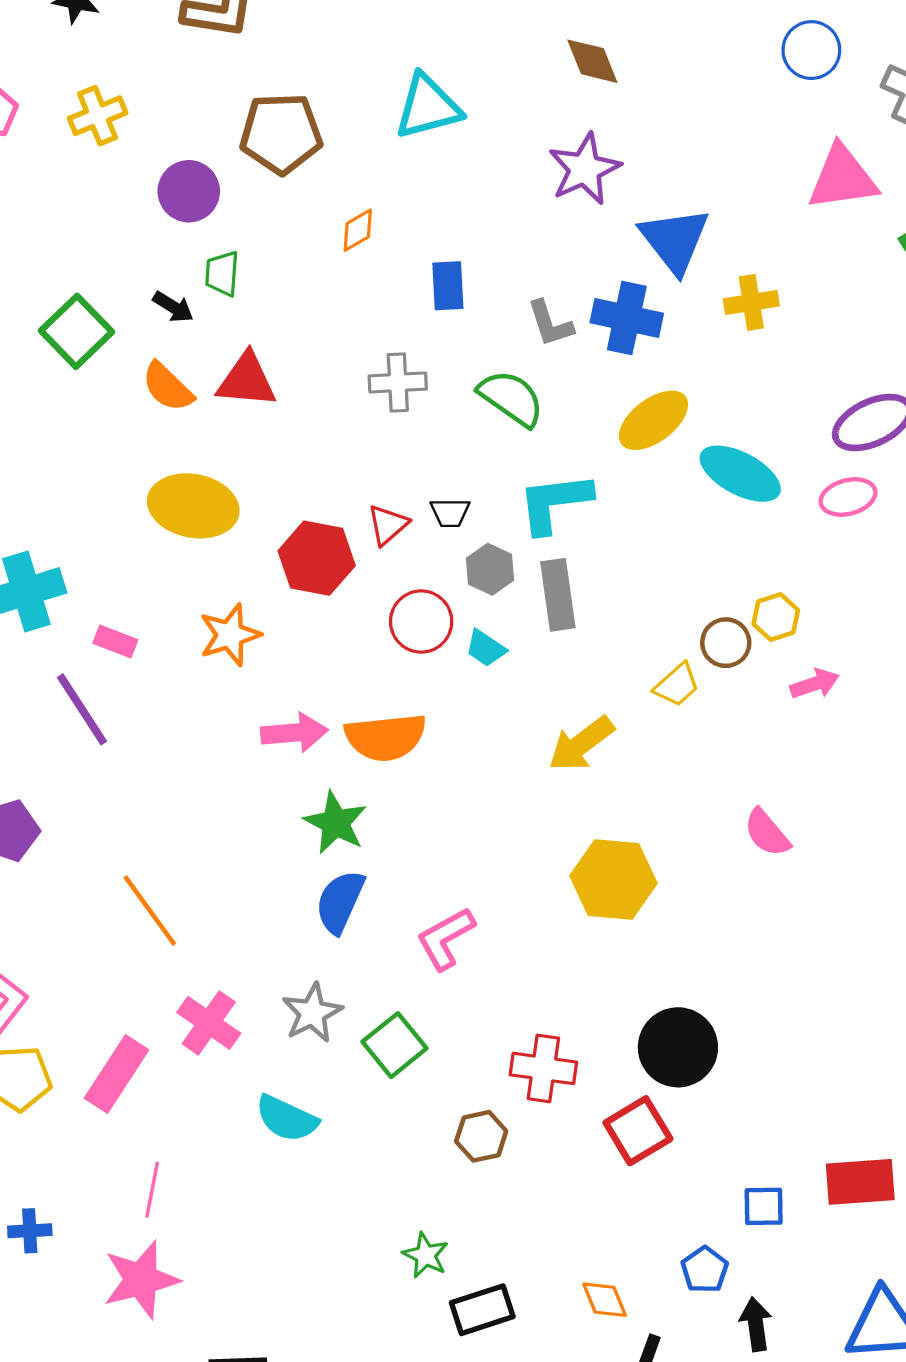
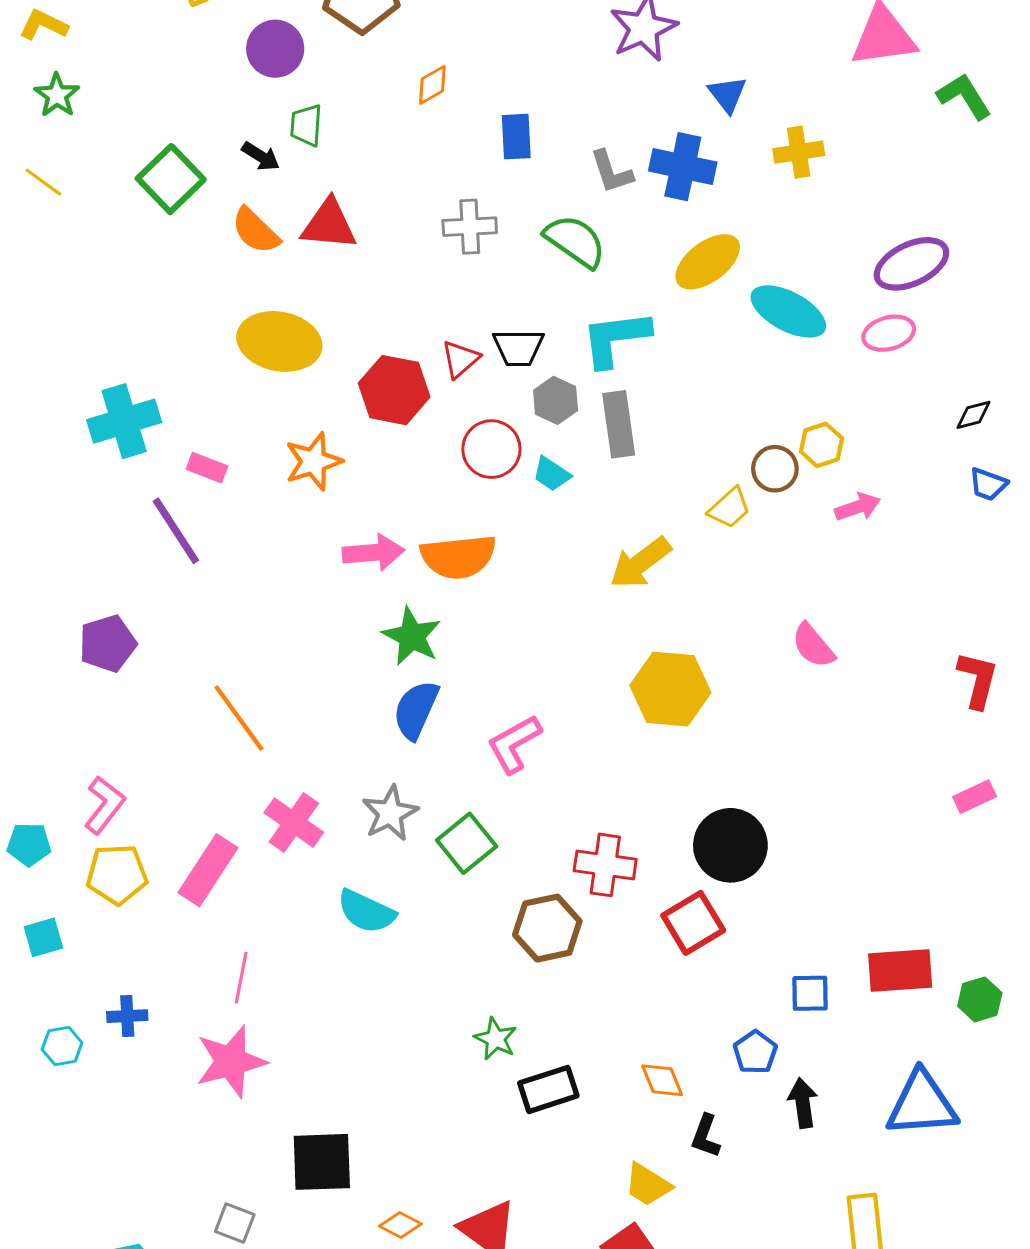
blue triangle: (675, 240) -> (727, 94), size x0.6
black trapezoid: (450, 513) -> (518, 348), size x1.4
brown hexagon: (481, 1136) -> (547, 928), size x1.4

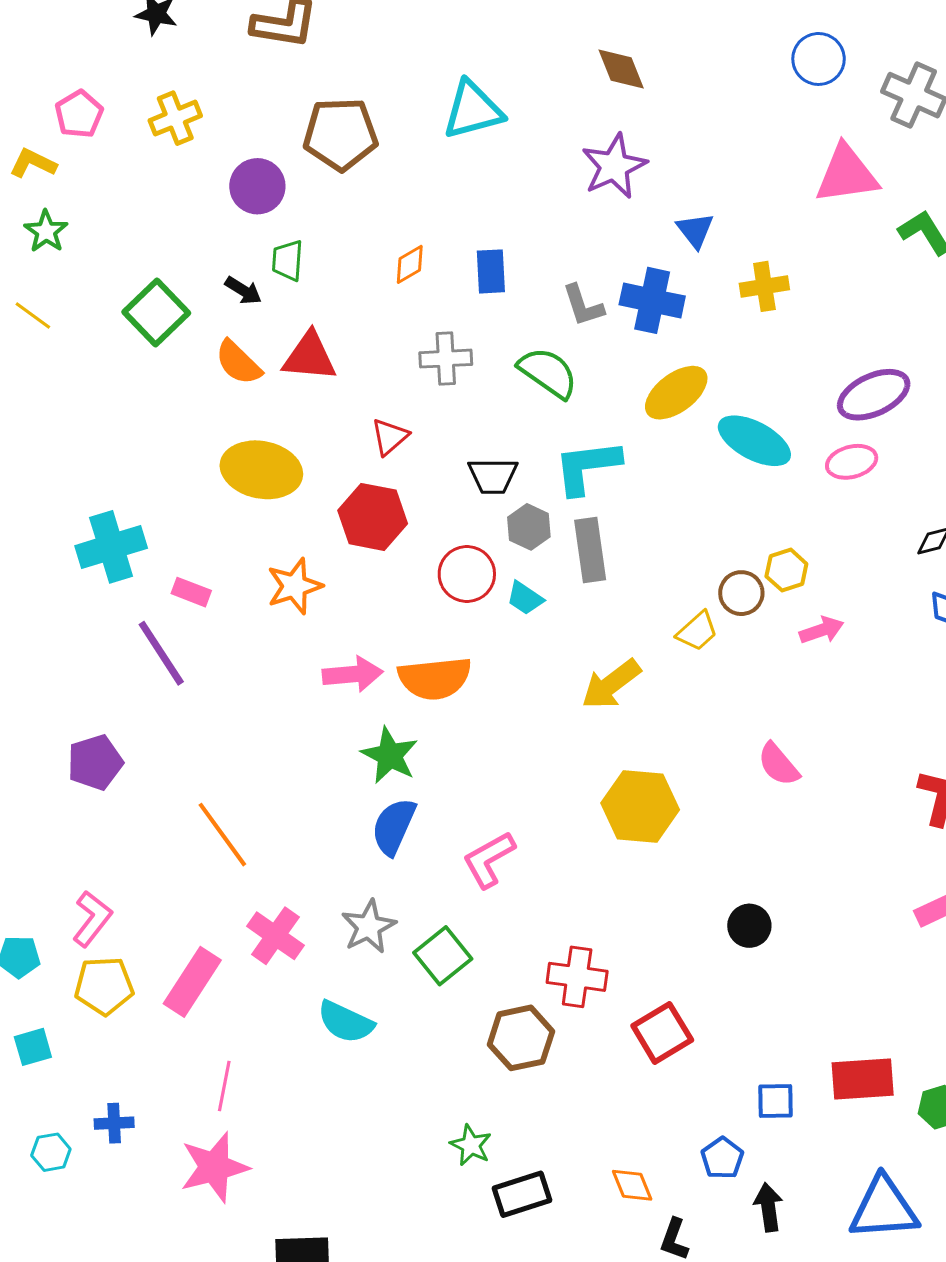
orange diamond: (432, 85) -> (410, 264), moved
red triangle: (460, 359) -> (390, 437), moved
black circle: (730, 845) -> (749, 926), moved, size x0.6

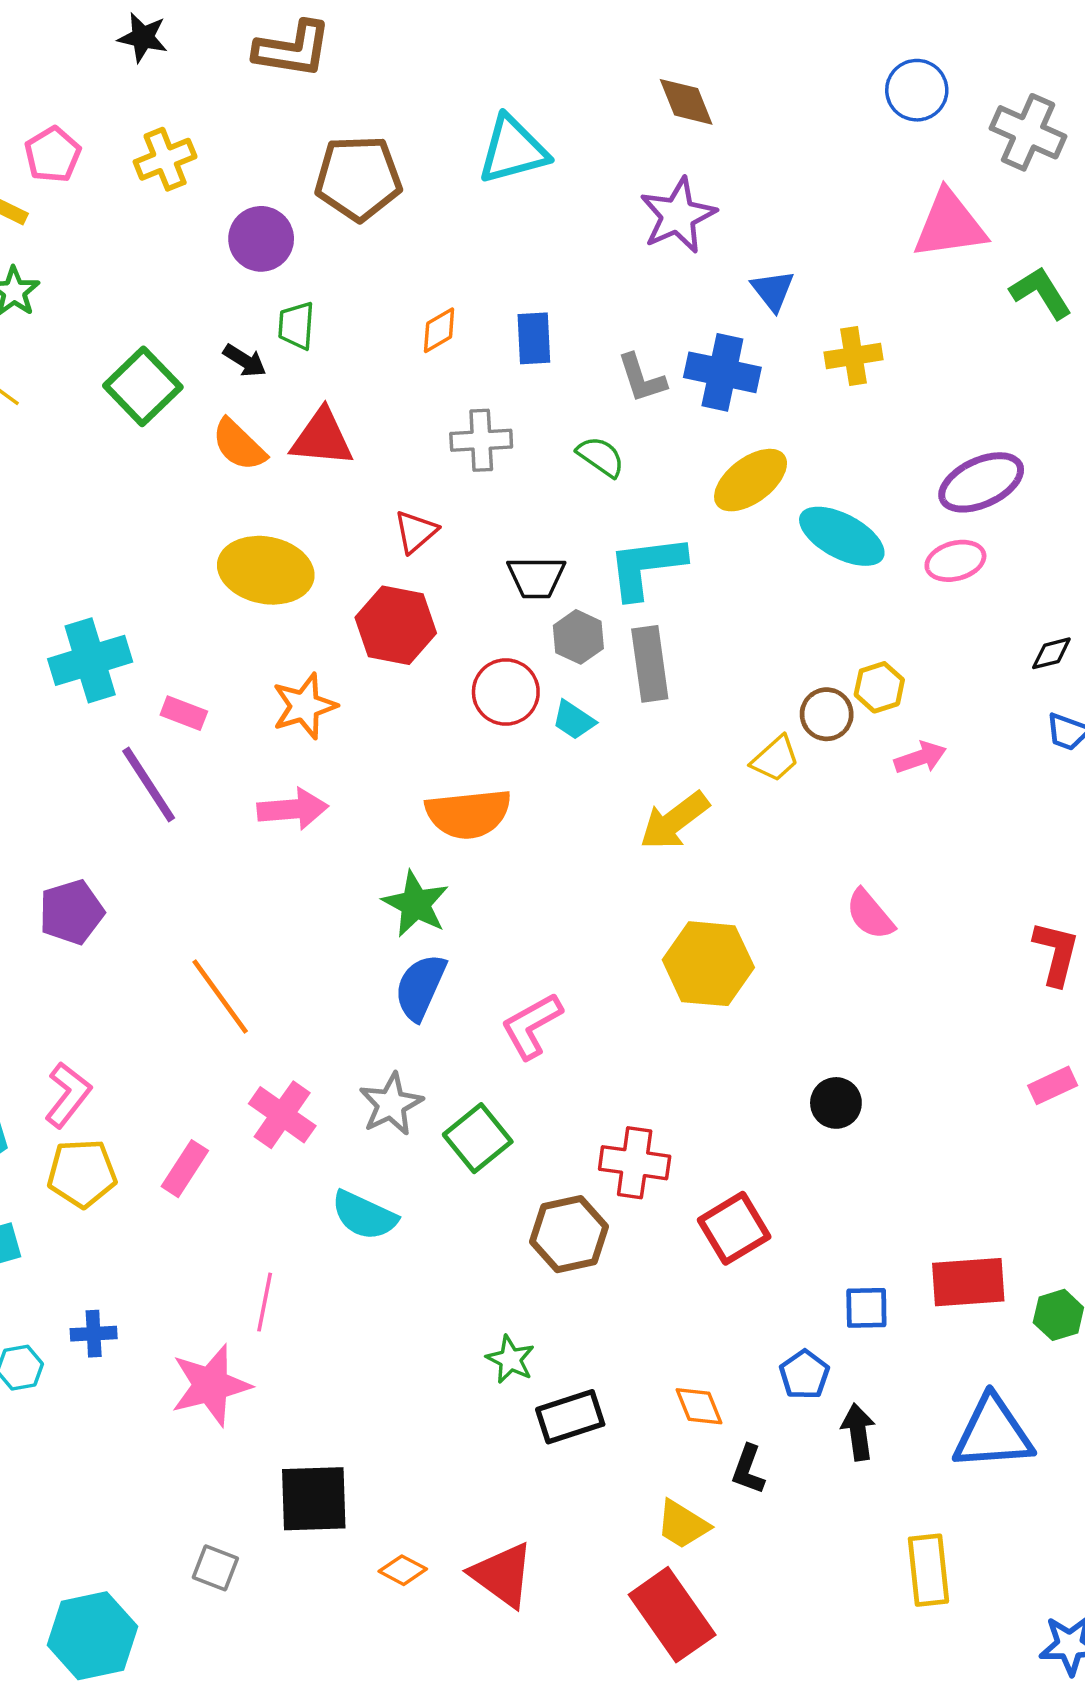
green semicircle: (548, 373) -> (601, 457), size x0.7
pink arrow: (353, 674) -> (293, 809), moved
pink rectangle: (192, 982) -> (185, 1169), size x0.7
pink line: (224, 1086) -> (265, 1302), moved

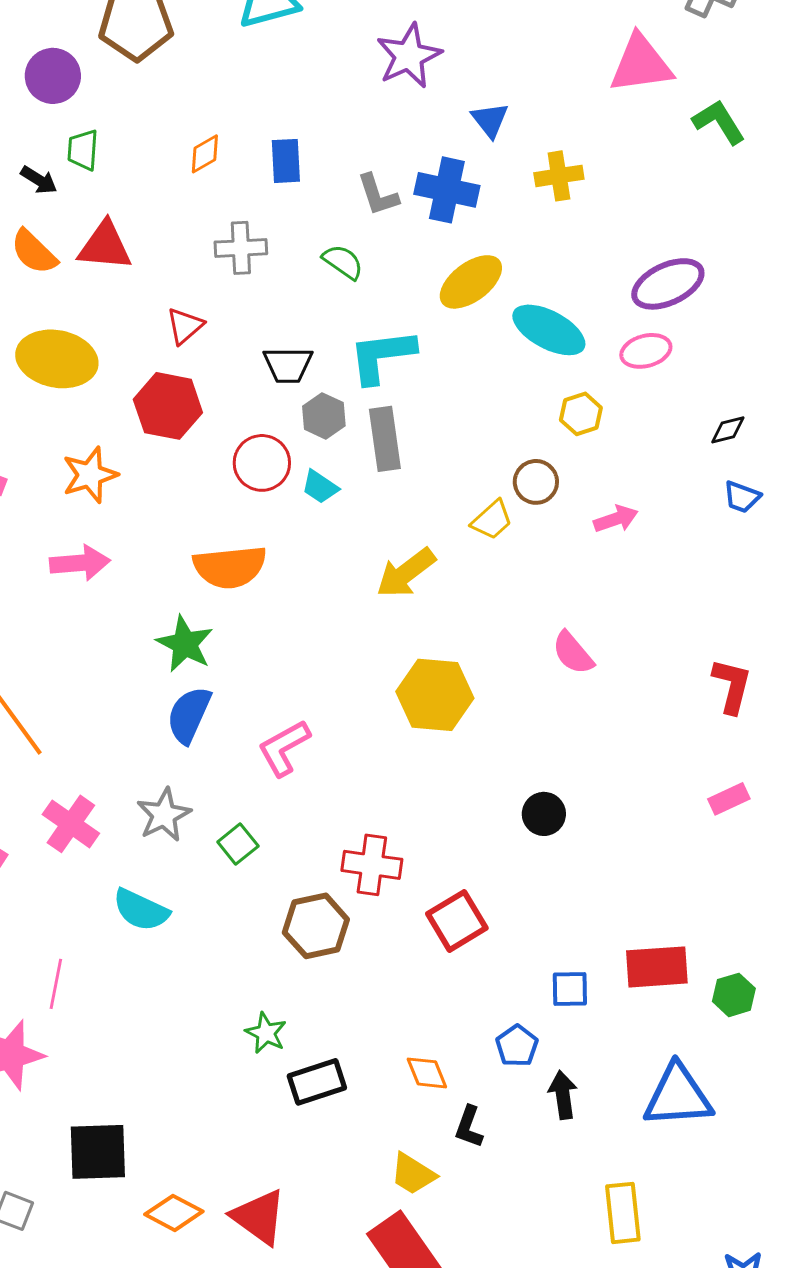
yellow hexagon: (879, 687) -> (581, 414), moved
green square: (478, 1138) -> (238, 844), size x0.7
orange diamond: (403, 1570) -> (174, 1213), size x1.4

